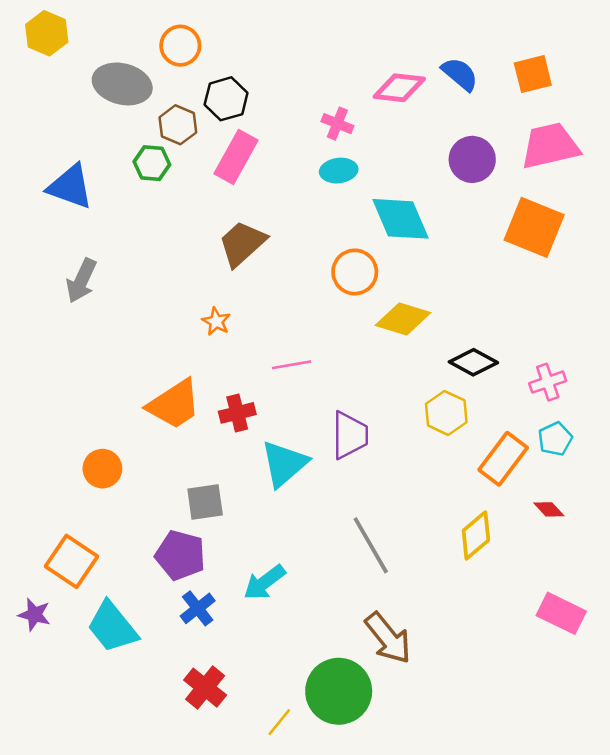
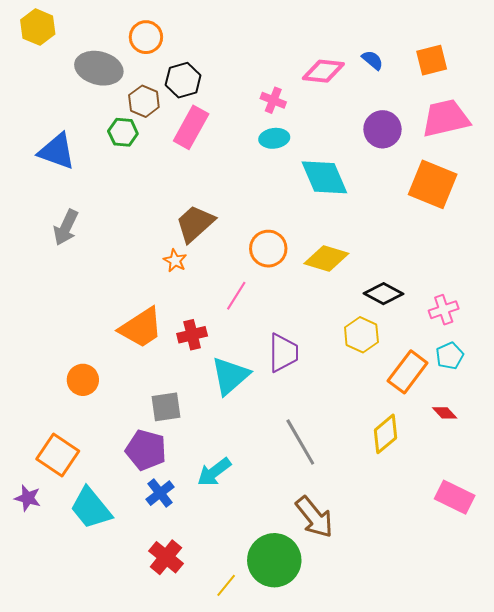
blue semicircle: (460, 74) -> (372, 60), size x0.7
brown trapezoid: (242, 244) -> (195, 223), moved
orange circle: (355, 272) -> (268, 249), moved
pink line: (292, 365) -> (236, 296), turned -48

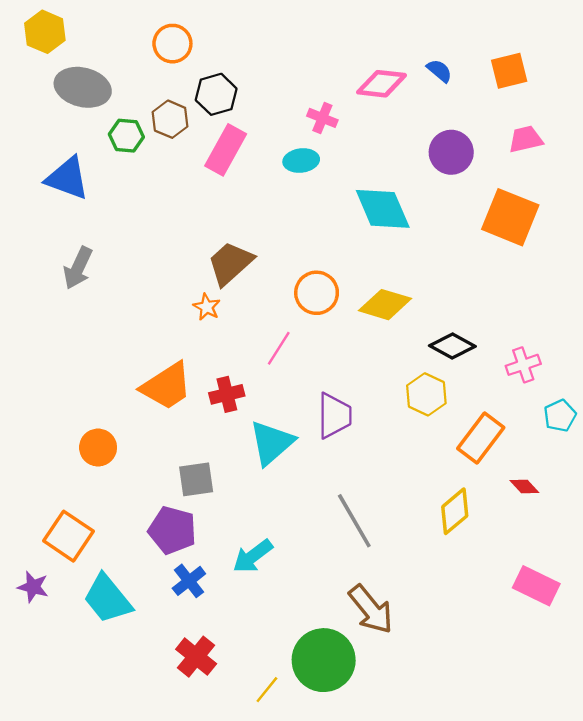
gray ellipse: (99, 68) -> (83, 87), moved
pink trapezoid: (446, 118) -> (526, 139), size x0.6
green hexagon: (123, 132) -> (126, 136), moved
cyan ellipse: (274, 138) -> (301, 161), moved
cyan pentagon: (450, 356) -> (560, 416), moved

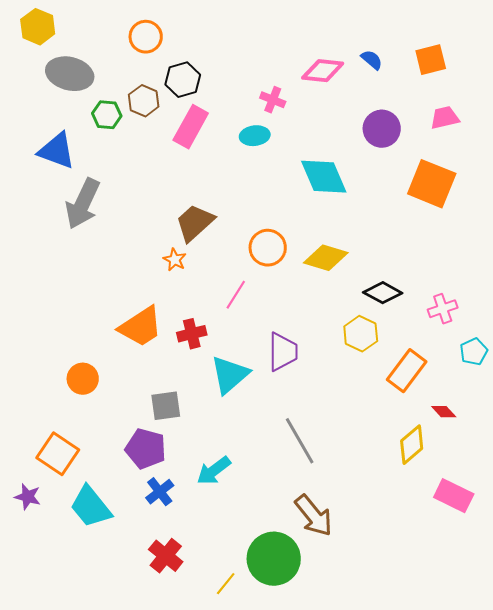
gray arrow: (78, 268) -> (83, 204), moved, size x1.4
yellow diamond: (455, 511) -> (412, 445), moved

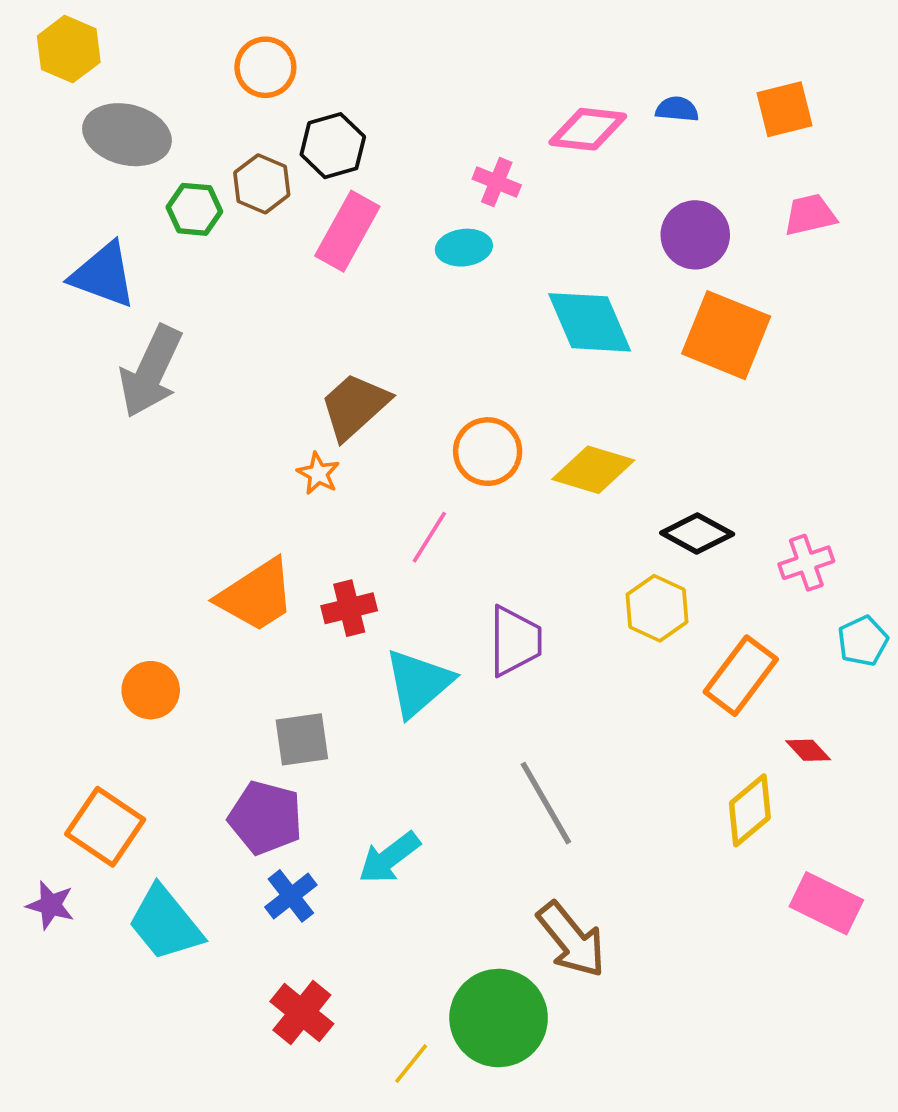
blue semicircle: (372, 60) -> (677, 109), turned -35
orange square: (432, 184) -> (726, 335), moved

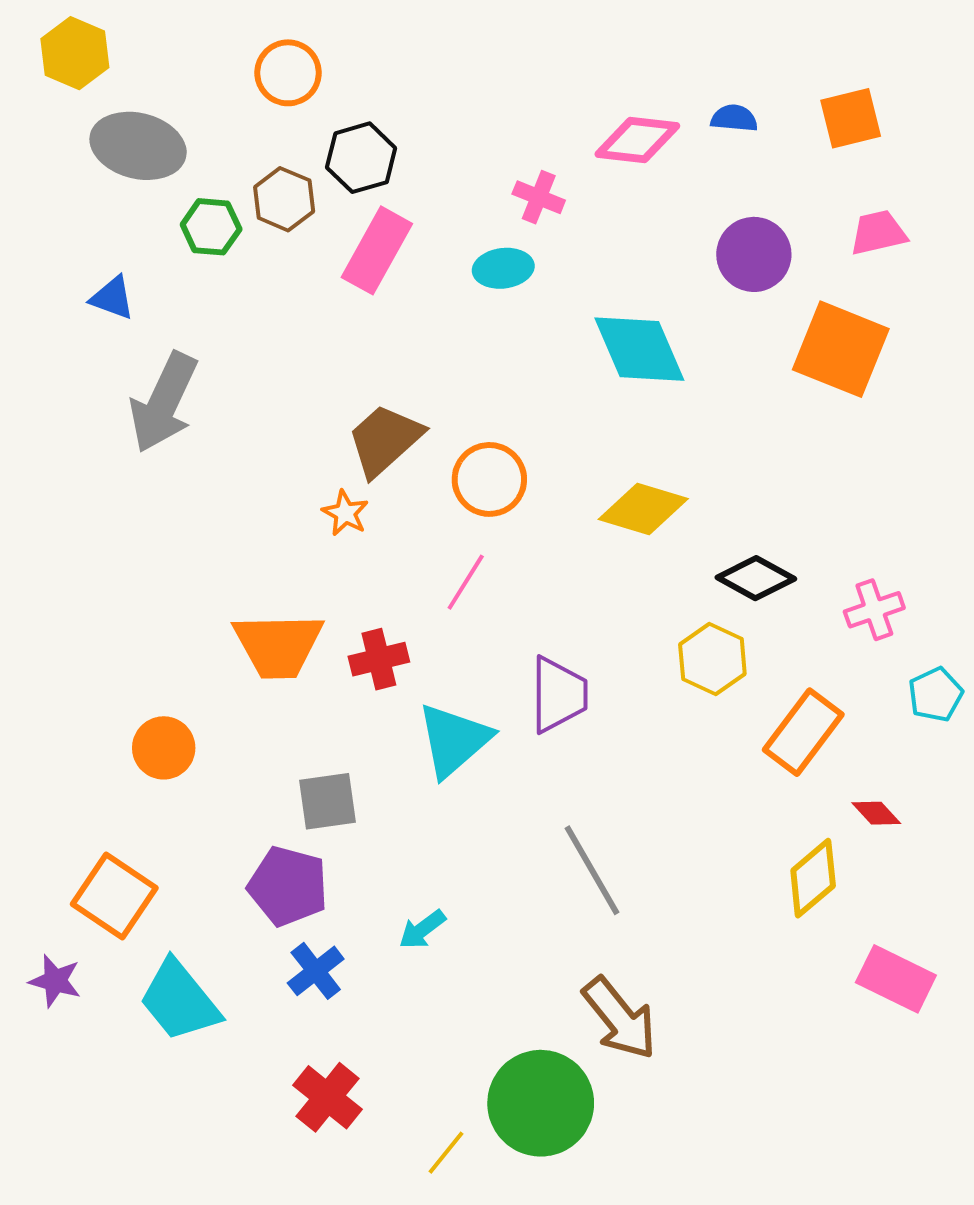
blue triangle: (103, 275) -> (112, 298), size x0.6
orange square: (726, 335) -> (841, 349), moved
orange circle: (488, 452) -> (489, 479), moved
orange trapezoid: (256, 595) -> (278, 645), turned 32
cyan arrow: (389, 858) -> (422, 930), size x0.7

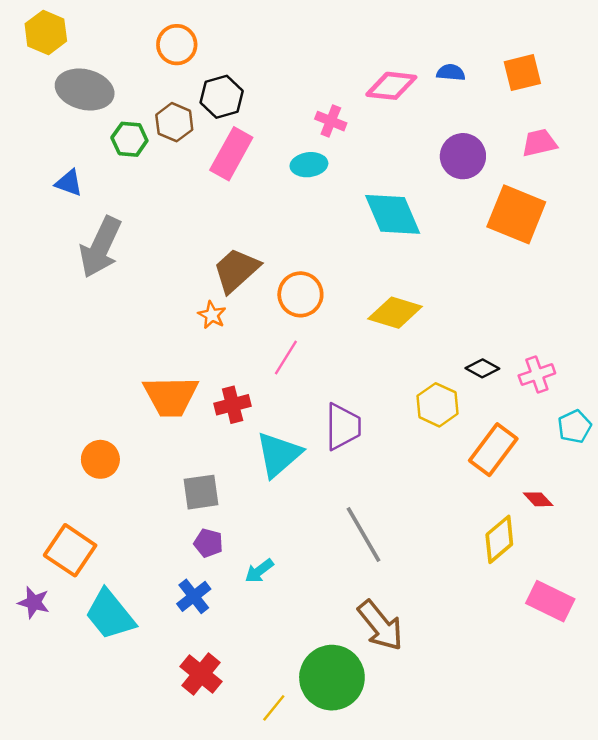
black diamond: (756, 578) -> (482, 368), moved, size x0.7
purple pentagon: (288, 886) -> (208, 543), moved, size x0.6

